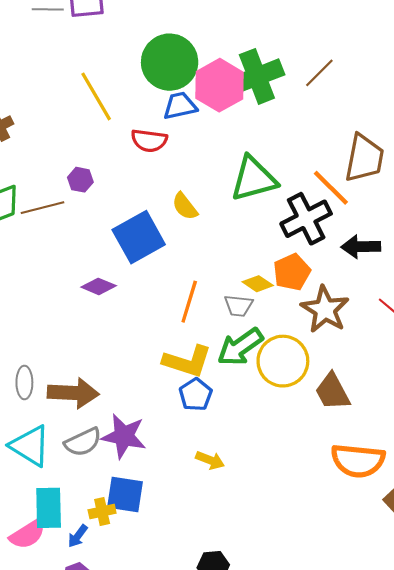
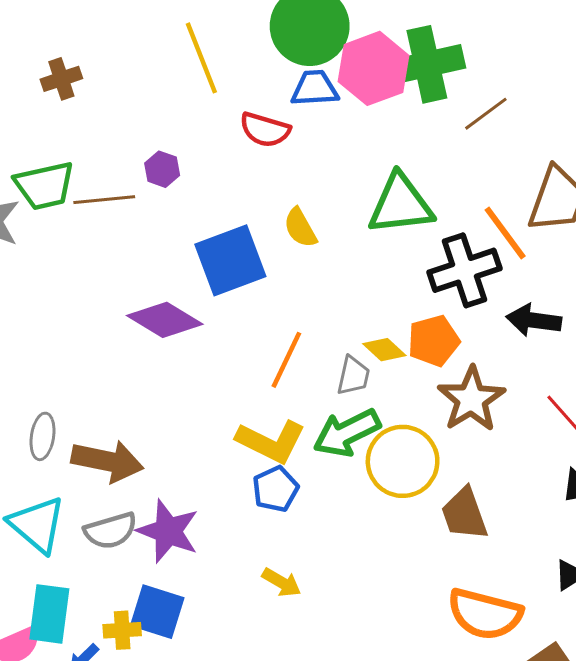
brown line: (319, 73) -> (486, 114), moved
purple diamond: (99, 286) -> (165, 320), size x1.5
gray trapezoid: (239, 306) -> (353, 376), turned -92

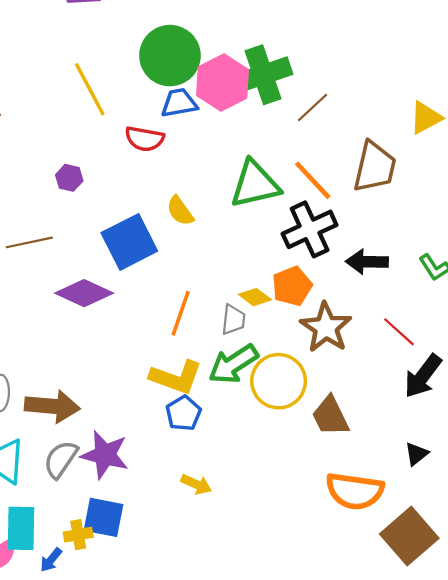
brown line: (104, 200) -> (29, 242), moved
orange line: (505, 233) -> (313, 180), moved
gray semicircle: (111, 531) -> (61, 459), turned 147

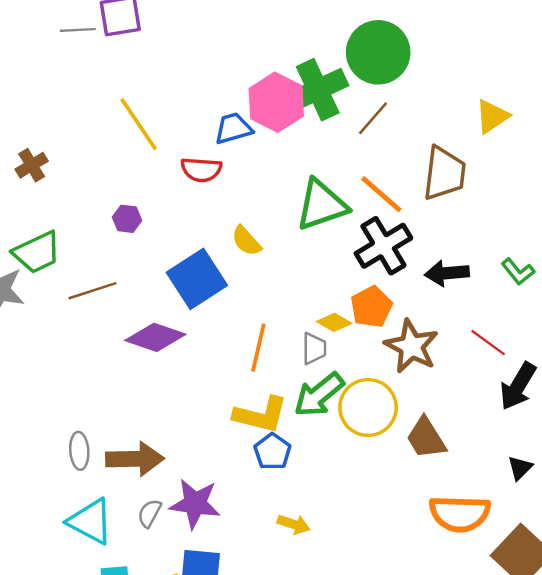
green circle: (170, 56) -> (378, 52), moved
gray semicircle: (61, 459) -> (150, 513), size x0.7

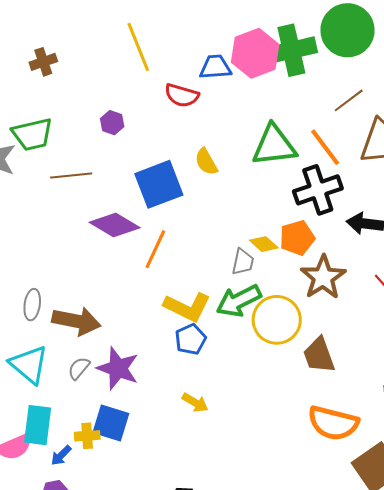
brown line: (373, 118) -> (349, 100), moved
orange line: (258, 348) -> (155, 249), moved

